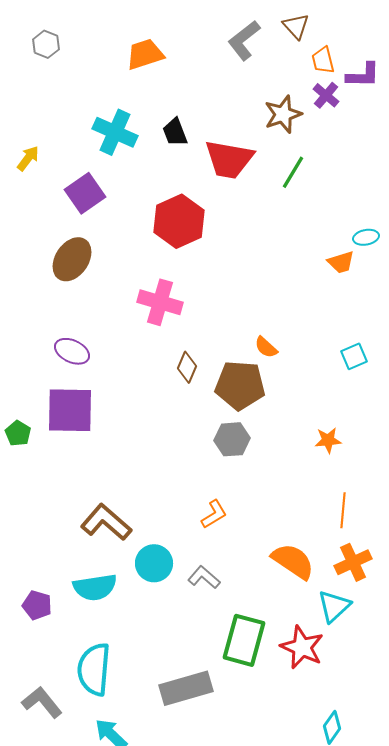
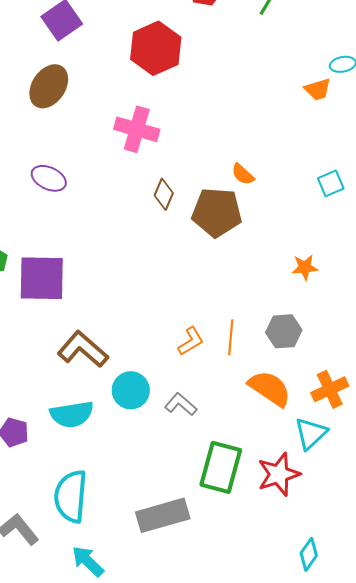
purple square: (70, 410) -> (42, 278), moved
gray hexagon: (232, 439) -> (284, 331), moved
orange line: (343, 510) -> (231, 337), moved
red star: (302, 647) -> (279, 474), turned 30

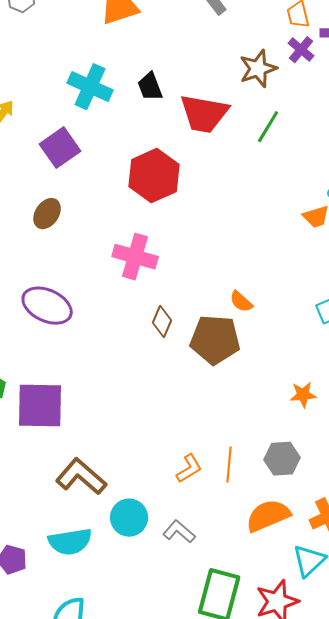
brown ellipse: (49, 86) -> (47, 214), size x0.7
purple ellipse: (49, 178) -> (47, 306), size x1.4
orange semicircle: (270, 388) -> (268, 516), turned -57

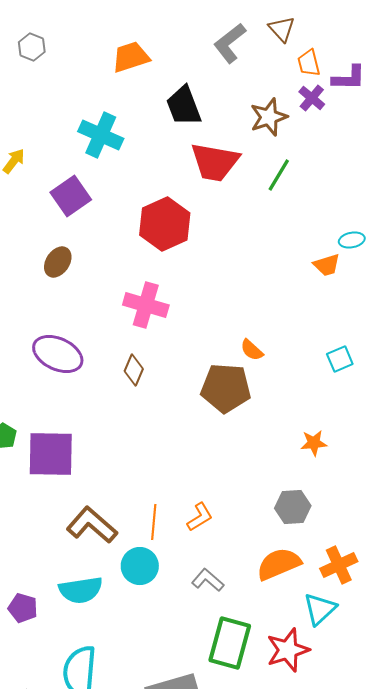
black trapezoid: (150, 87) -> (184, 106), moved, size x1.4
brown diamond: (162, 322) -> (134, 370), moved
orange line: (229, 465) -> (154, 522), moved
gray L-shape: (179, 532) -> (208, 580), moved

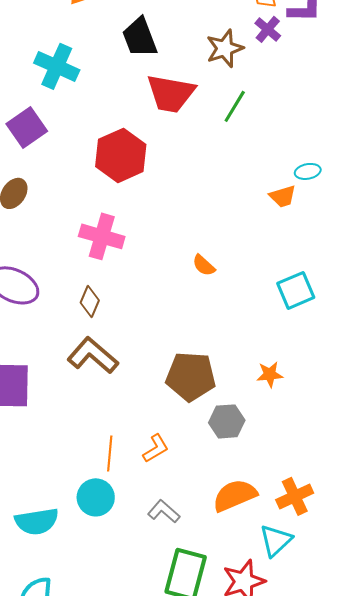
orange semicircle: (252, 350) -> (204, 265), moved
cyan square: (340, 359) -> (296, 290), size x1.4
brown pentagon: (226, 388) -> (191, 376), moved
gray hexagon: (293, 507) -> (227, 421), moved
brown L-shape: (92, 525) -> (93, 355), moved

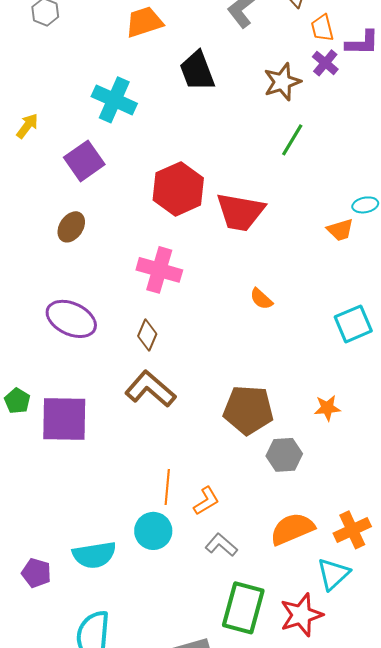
red trapezoid: (171, 93) -> (240, 212), moved
orange L-shape: (156, 448) -> (206, 501), moved

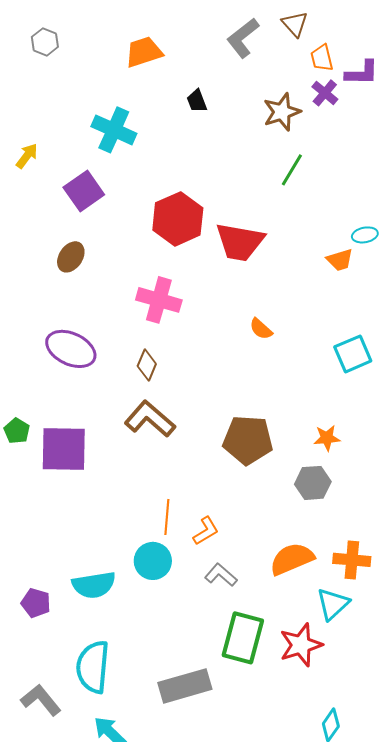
black trapezoid: (197, 71) -> (197, 101), size x0.6
gray hexagon: (284, 455) -> (313, 483), moved
orange cross: (352, 530) -> (352, 560), turned 30

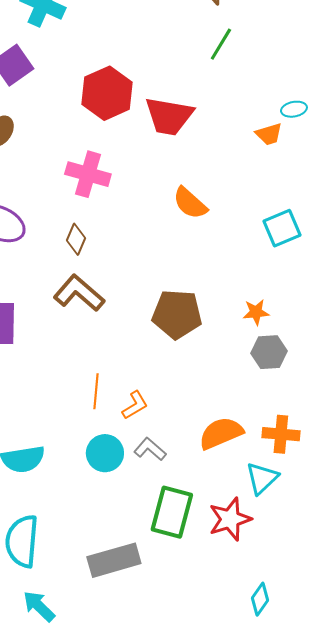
orange semicircle: (261, 329) -> (190, 203), size x1.5
gray hexagon: (313, 483) -> (269, 352), moved
cyan circle: (153, 561) -> (105, 453), moved

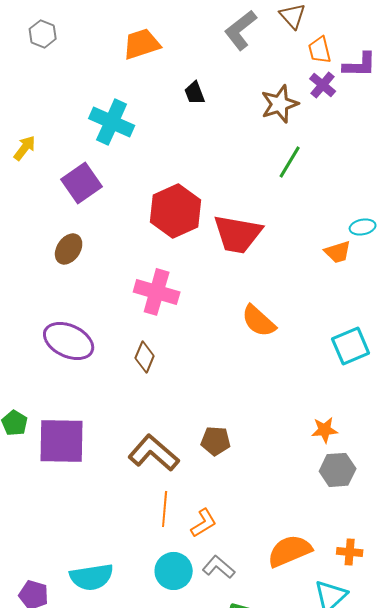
brown L-shape: (79, 293) -> (154, 453), moved
brown pentagon: (177, 314) -> (216, 441), moved, size x0.6
orange cross: (281, 434) -> (350, 552), size x0.7

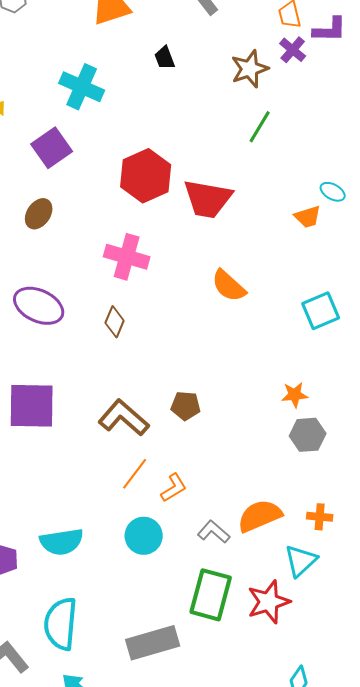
cyan ellipse: (363, 227) -> (333, 192), turned 40
orange line: (165, 509) -> (135, 474), turned 32
gray L-shape: (219, 567) -> (214, 532), moved

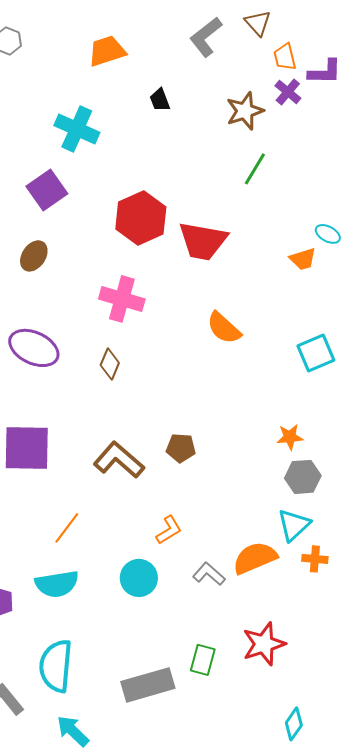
orange line: (135, 474) -> (67, 528), moved
cyan triangle: (301, 561) -> (294, 525), moved
green rectangle: (211, 595) -> (203, 660), moved, size x0.6

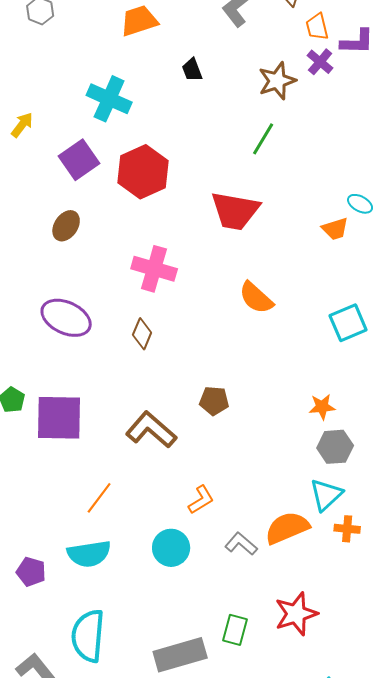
green line: (255, 169) -> (263, 139), moved
red hexagon: (141, 218) -> (143, 172), moved
brown pentagon: (181, 448) -> (214, 401), moved

